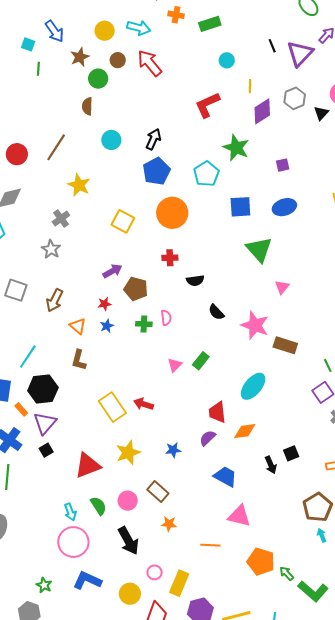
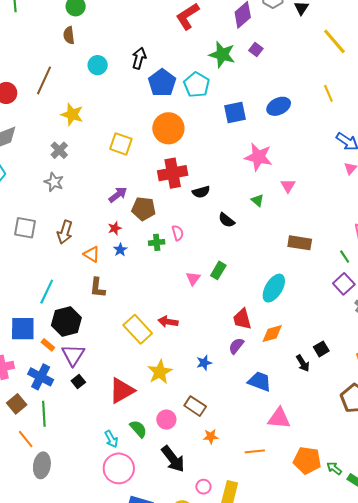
purple square: (283, 165) -> (256, 50), moved, turned -32
blue pentagon: (156, 171) -> (162, 83), moved
green triangle: (259, 249) -> (257, 200), moved, size x0.5
red cross: (170, 258) -> (173, 173), size x1.8
pink star: (255, 325) -> (258, 157), moved

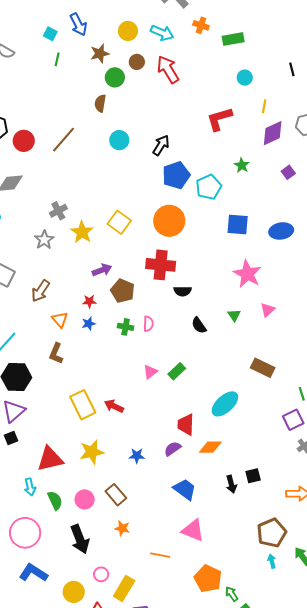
purple square: (256, 50) -> (288, 172), moved
green star: (222, 55) -> (242, 165), size x0.6
yellow star: (72, 114) -> (82, 232), moved
cyan arrow: (111, 439) -> (30, 487), moved

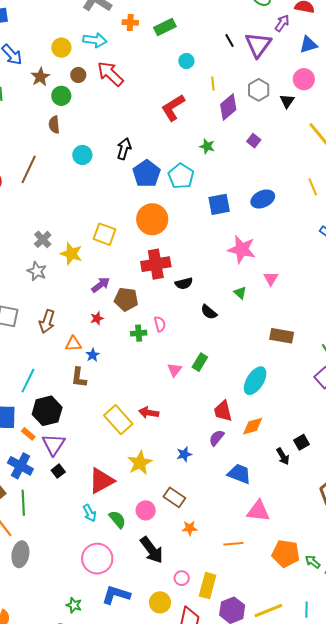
orange triangle: (60, 320) -> (73, 344), turned -36
blue star: (89, 324) -> (93, 355), moved

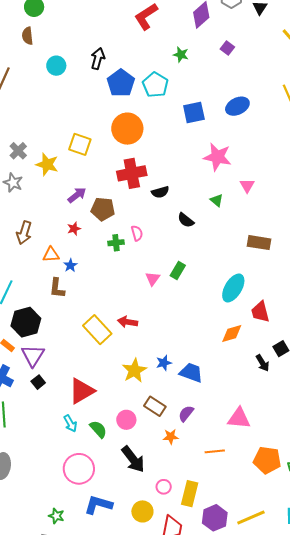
red trapezoid: (223, 411) -> (260, 312), moved
purple semicircle: (217, 438) -> (186, 414), moved
yellow star: (140, 463) -> (134, 370), moved
blue trapezoid: (239, 474) -> (191, 373), moved

